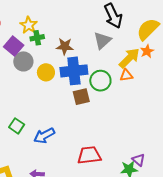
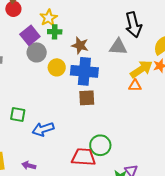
gray triangle: (102, 40) -> (118, 47), turned 36
green circle: (100, 81) -> (100, 145), moved
green square: (17, 126) -> (18, 114), turned -35

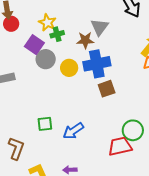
gray triangle: (118, 47) -> (100, 27), moved, turned -42

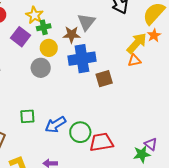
gray circle: (46, 59) -> (41, 68), moved
yellow circle: (69, 68) -> (49, 48), moved
brown square: (107, 89) -> (104, 79), moved
green circle: (133, 130) -> (80, 132), moved

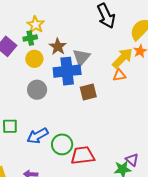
yellow star: (34, 15) -> (36, 25), moved
gray triangle: (86, 22) -> (81, 57), moved
brown star: (72, 35) -> (58, 47), turned 30
gray circle: (41, 68) -> (37, 90), moved

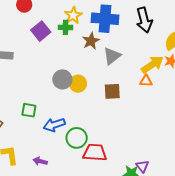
yellow circle: (34, 59) -> (78, 84), moved
blue cross: (67, 71) -> (105, 19), moved

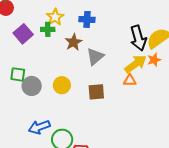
blue cross: (105, 19) -> (87, 19), size x0.6
black arrow: (144, 20) -> (138, 38), moved
gray circle: (62, 79) -> (32, 86), moved
green square: (29, 110) -> (18, 74), moved

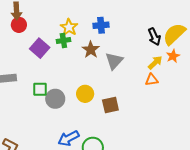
black arrow: (138, 38) -> (154, 37), size x0.7
yellow arrow: (136, 64) -> (155, 63), size x0.7
brown square: (96, 92) -> (110, 105), moved

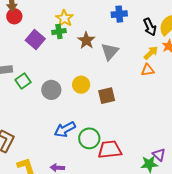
blue cross: (101, 25) -> (119, 14), moved
green square: (40, 89) -> (23, 81), moved, turned -35

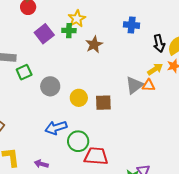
gray triangle: (110, 52) -> (134, 85), moved
yellow circle: (81, 85) -> (79, 98), moved

